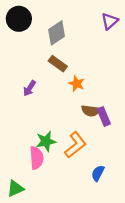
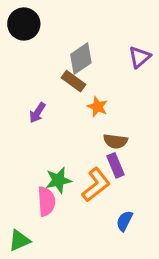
purple triangle: (110, 21) -> (140, 57), moved
gray diamond: (57, 33) -> (81, 59), moved
purple rectangle: (104, 117) -> (116, 165), moved

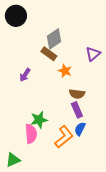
purple triangle: (140, 57) -> (93, 54), moved
orange L-shape: (96, 185) -> (64, 137), moved
blue semicircle: (125, 221) -> (80, 129), moved

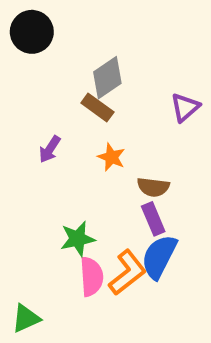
orange star: (65, 71) -> (111, 157), moved
blue semicircle: (80, 129) -> (159, 257), size x1.6
pink semicircle: (31, 134) -> (91, 277), moved

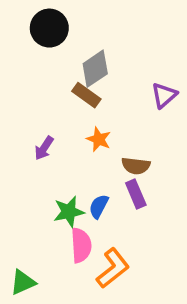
black circle: (32, 32) -> (49, 28), moved
purple arrow: (50, 149) -> (44, 148), moved
blue semicircle: (159, 257) -> (99, 206), moved, size x0.6
orange L-shape: (127, 273) -> (113, 268), moved

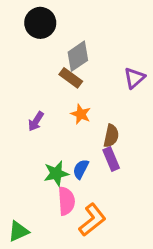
brown semicircle: (136, 166) -> (111, 136), turned -85

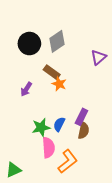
black circle: (40, 23) -> (29, 44), moved
brown rectangle: (71, 78) -> (52, 72), moved
brown semicircle: (111, 136) -> (84, 131), moved
purple rectangle: (111, 159) -> (81, 117), turned 49

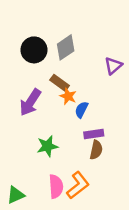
purple arrow: (26, 89) -> (30, 102), size x1.6
purple rectangle: (81, 117) -> (94, 134), turned 56
blue semicircle: (59, 124) -> (82, 110), moved
pink semicircle: (49, 148) -> (56, 186), moved

